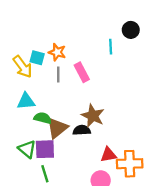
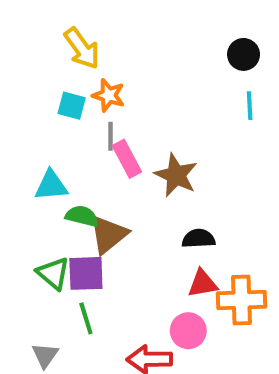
cyan line: (111, 47) -> (250, 106), moved
yellow arrow: (23, 67) -> (82, 48), moved
pink rectangle: (82, 72) -> (127, 159), moved
brown star: (93, 116) -> (176, 175), moved
black semicircle: (82, 130) -> (199, 239), moved

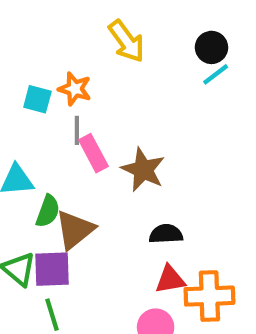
yellow arrow: (82, 48) -> (127, 41), moved
cyan line: (250, 106) -> (216, 74), moved, turned 56
green semicircle: (82, 216) -> (48, 211), turned 96

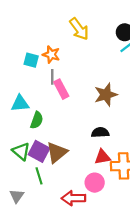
brown star: (143, 170) -> (106, 95), moved, turned 30
brown triangle: (75, 230) -> (57, 153), moved
purple square: (52, 269) -> (39, 151), turned 30

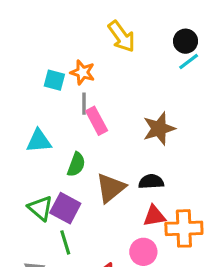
green semicircle: (37, 120) -> (76, 164), moved
brown triangle: (57, 153) -> (111, 188), moved

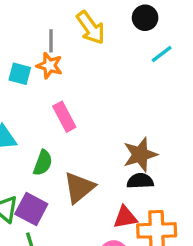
black circle: (186, 41) -> (145, 18), moved
gray line: (84, 104) -> (51, 41), moved
brown star: (159, 129) -> (140, 155), moved
black semicircle: (151, 182) -> (140, 181), moved

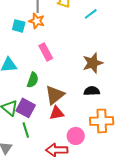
cyan line: (162, 54) -> (91, 14), moved
brown star: (140, 155) -> (93, 63), moved
red triangle: (125, 217) -> (57, 113), moved

